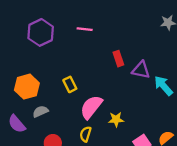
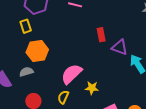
yellow rectangle: (70, 84) -> (26, 26), moved
orange hexagon: (27, 87) -> (37, 51), moved

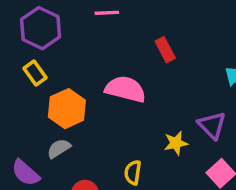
purple triangle: (120, 47) -> (212, 125), moved, turned 42
pink semicircle: (71, 74) -> (125, 89), moved, turned 75

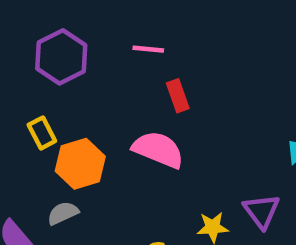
red rectangle: (165, 50) -> (178, 96), moved
yellow rectangle: (35, 73) -> (42, 133), moved

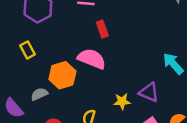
orange hexagon: (80, 164) -> (62, 75), moved
purple triangle: (262, 211) -> (149, 92), turned -30

